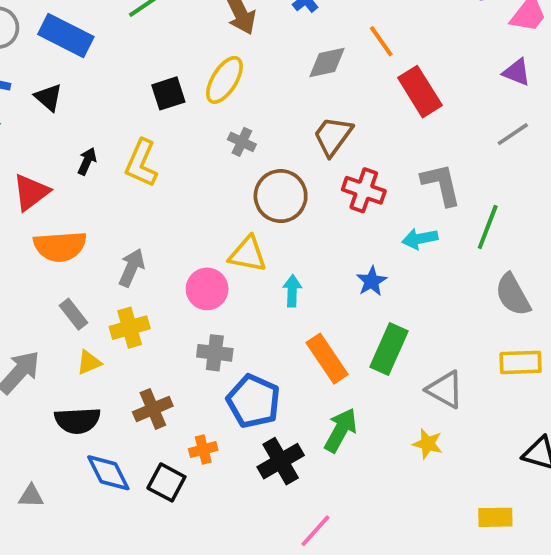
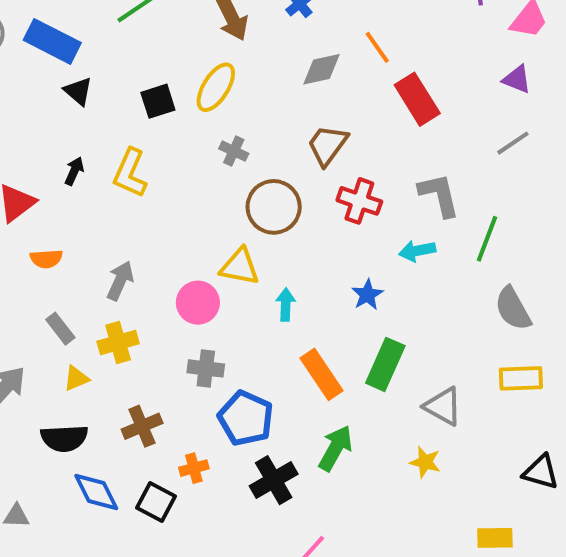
black triangle: (48, 97) -> (78, 91), moved
orange semicircle: (60, 246) -> (46, 259), size x0.6

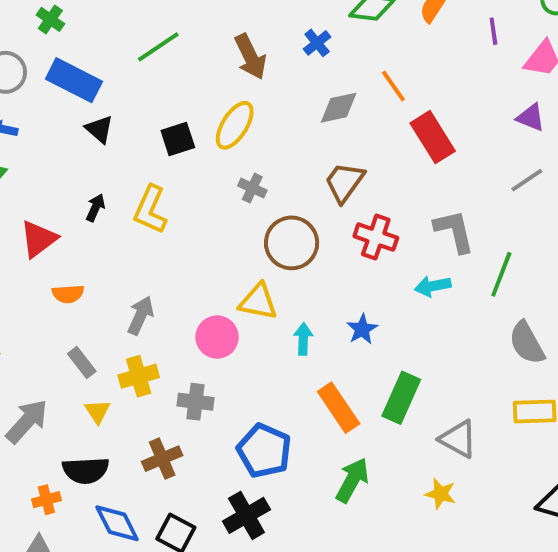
blue star: (367, 295) -> (362, 329), moved
gray cross: (206, 368) -> (195, 402), moved
yellow triangle: (76, 378) -> (97, 412), turned -40
orange cross: (194, 468) -> (46, 500), moved
black cross: (274, 480) -> (246, 515), moved

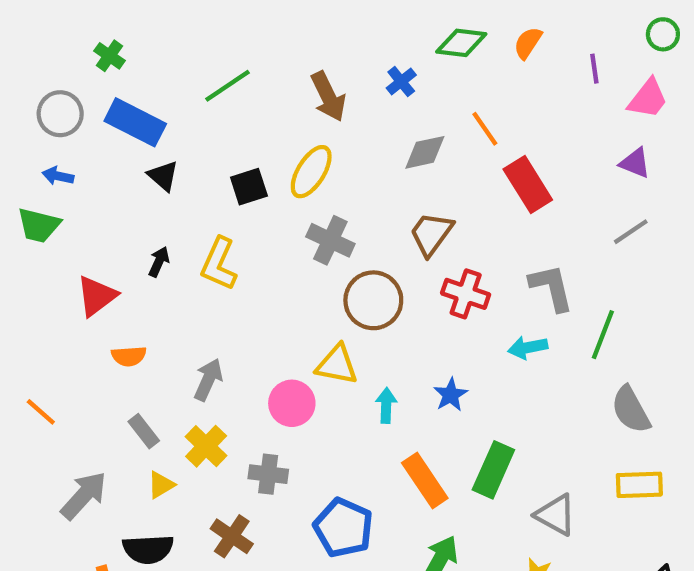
gray cross: (252, 188) -> (330, 240), size x1.5
yellow cross: (139, 376) -> (206, 446), turned -30
yellow triangle: (97, 412) -> (161, 485), turned 32
brown cross: (162, 459) -> (232, 536), turned -33

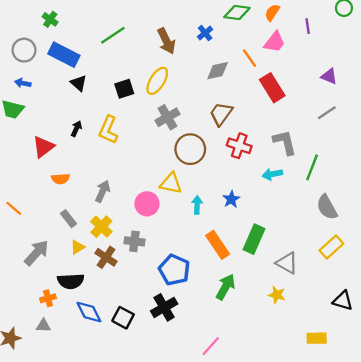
pink trapezoid: (648, 99) -> (275, 42), moved
gray cross: (330, 240) -> (167, 117), turned 35
yellow rectangle: (639, 485) -> (331, 247), turned -40
brown cross: (232, 536) -> (106, 257), moved

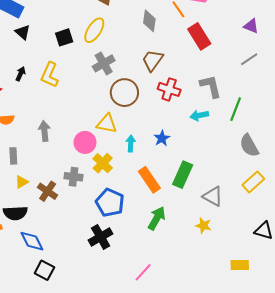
gray diamond: (218, 71) -> (149, 21), turned -70
gray arrow: (103, 191) -> (44, 131), turned -30
gray rectangle: (68, 219) -> (13, 156), turned 35
yellow cross: (101, 227) -> (103, 163), moved
black square: (123, 318) -> (44, 270), moved

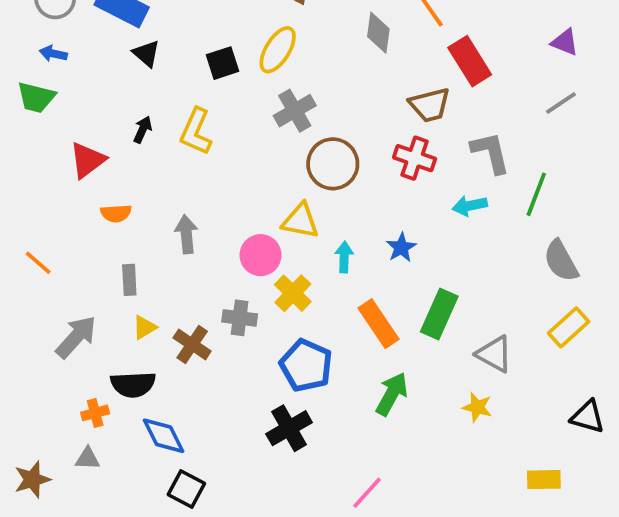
brown trapezoid: (152, 60) -> (430, 105), moved, turned -140

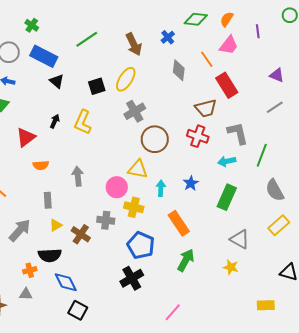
yellow cross: (293, 293) -> (134, 207), turned -30
green rectangle: (439, 314) -> (227, 197), moved

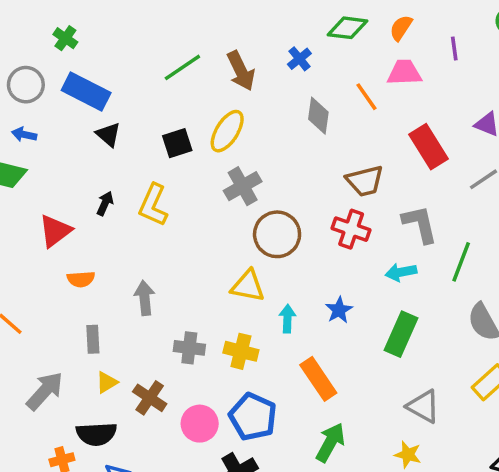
green line: (87, 39) -> (182, 67), moved
pink trapezoid: (229, 45) -> (404, 73), turned -130
red rectangle: (227, 85) -> (428, 147), moved
pink circle: (117, 187) -> (200, 424), moved
gray cross: (106, 220) -> (189, 348), moved

